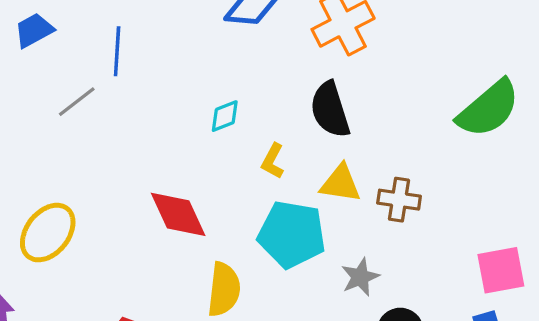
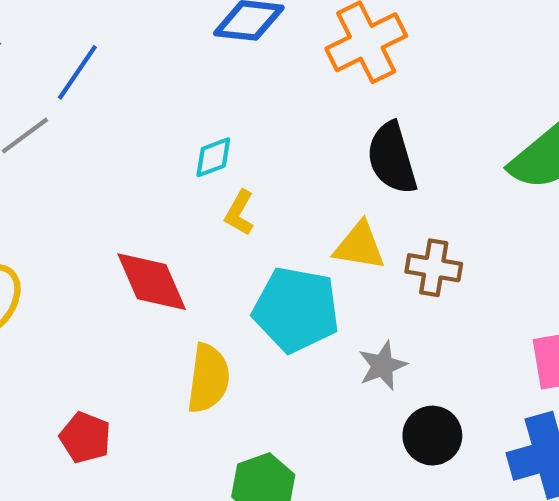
blue line: (117, 51) -> (77, 72), turned 30
black semicircle: (330, 110) -> (392, 158), moved
yellow L-shape: (273, 161) -> (239, 213), moved

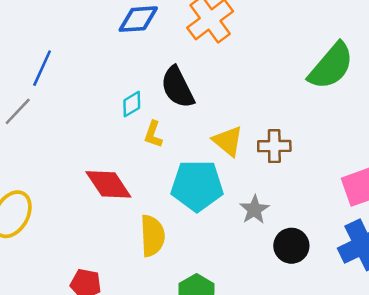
black semicircle: (392, 158) -> (178, 87), moved
yellow triangle: (359, 246) -> (228, 141), turned 40

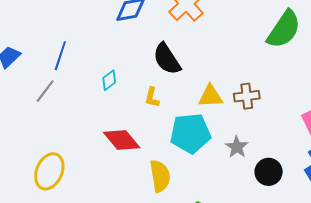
cyan diamond: (132, 104) -> (109, 80), moved
yellow triangle: (228, 141) -> (210, 96), turned -36

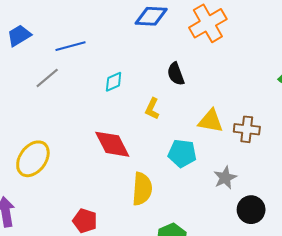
blue line: (60, 56) -> (70, 46), turned 44
black semicircle: (167, 59) -> (176, 74), size x0.7
cyan pentagon: (190, 133) -> (182, 153), size x0.7

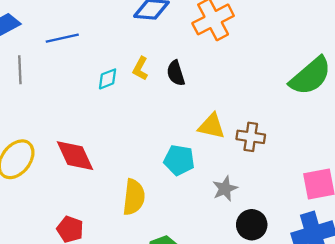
gray line: (47, 78) -> (20, 70), moved, turned -55
yellow L-shape: (152, 109) -> (140, 69), moved
red diamond: (112, 144) -> (75, 156), moved

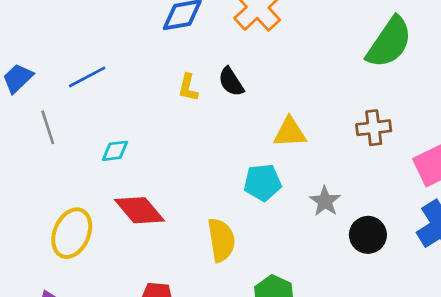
cyan diamond: (108, 79) -> (115, 151), moved, turned 30
brown cross: (251, 137) -> (374, 128), moved

